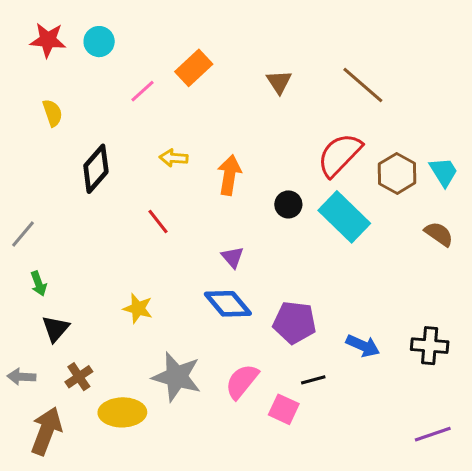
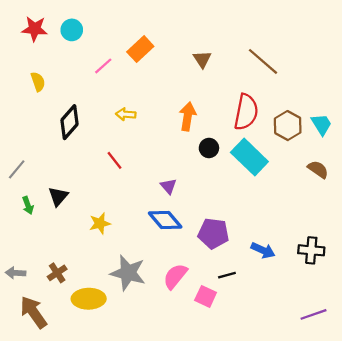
red semicircle: (340, 155) -> (246, 112), turned 147
orange arrow: (229, 175) -> (188, 117), moved
yellow star: (138, 308) -> (100, 223), turned -30
black triangle: (56, 329) -> (58, 196), moved
brown arrow: (46, 431) -> (34, 312), turned -56

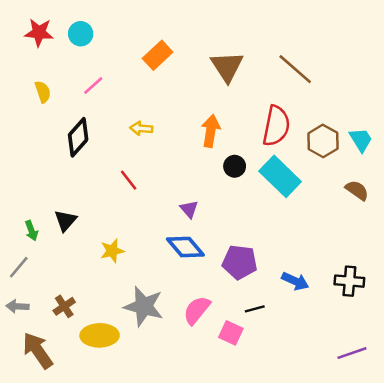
brown triangle: (202, 59) -> (227, 67), size x1.6
pink line: (103, 66) -> (93, 85), moved
gray line: (17, 169) -> (19, 267), moved

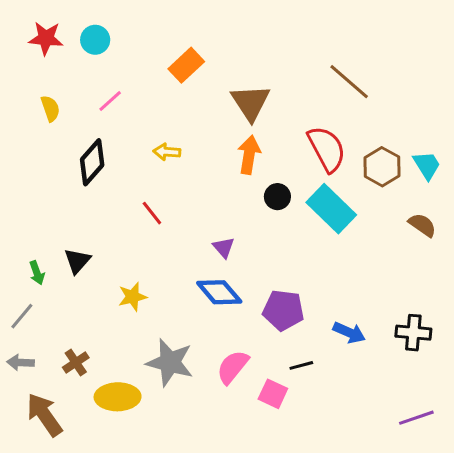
brown triangle: (227, 67) -> (251, 102), moved
red semicircle: (276, 126) -> (327, 149), turned -39

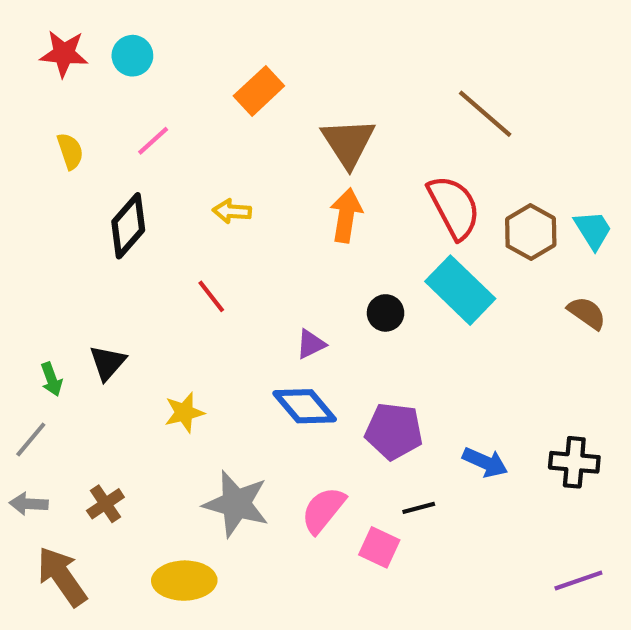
black circle: (277, 197) -> (386, 313), moved
purple triangle: (224, 247) -> (311, 344), turned 45
yellow ellipse: (118, 397) -> (184, 581), moved

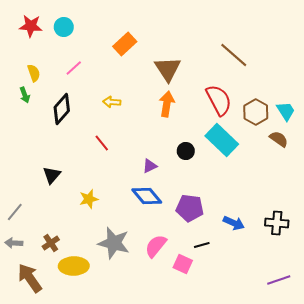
brown semicircle: (587, 313) -> (279, 139), moved
green arrow: (52, 379) -> (25, 95), moved
yellow ellipse: (184, 581) -> (74, 266), moved

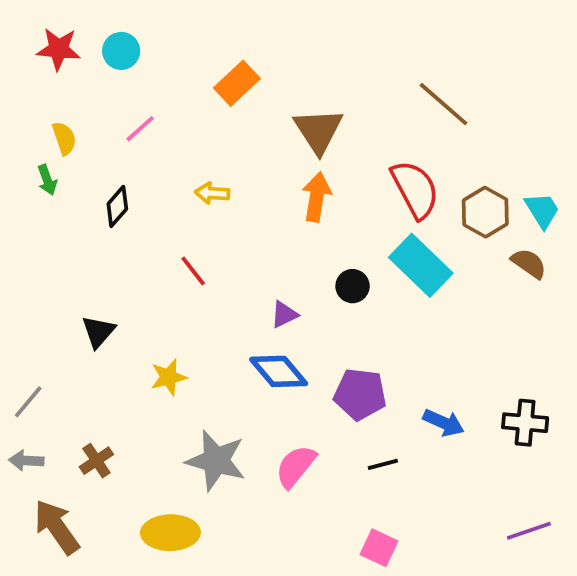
black diamond: (62, 109) -> (117, 206), size x0.7
pink square: (183, 264) -> (379, 548), moved
yellow ellipse: (74, 266) -> (170, 533), moved

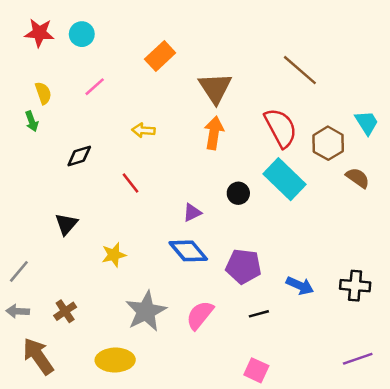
black diamond: (117, 206) -> (79, 156), moved, turned 32
cyan trapezoid: (542, 210) -> (367, 123), moved
gray star: (216, 461) -> (146, 311), turned 30

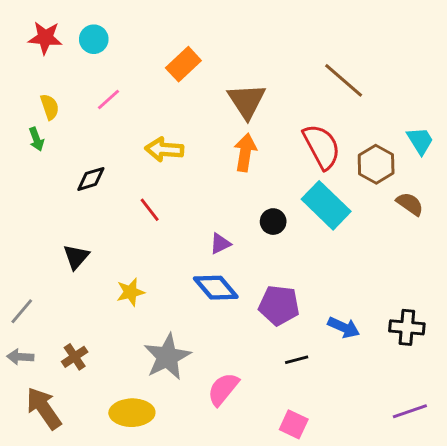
yellow arrow: (143, 130) -> (164, 149), size x1.4
pink semicircle: (200, 315) -> (223, 389), moved

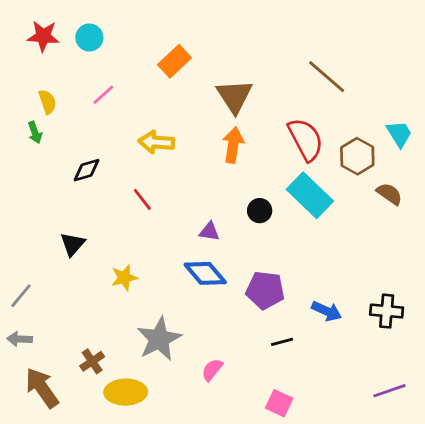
purple triangle: (220, 244) -> (209, 232), turned 35
brown cross: (75, 357) -> (92, 361), moved
pink semicircle: (223, 389) -> (212, 370), size x0.7

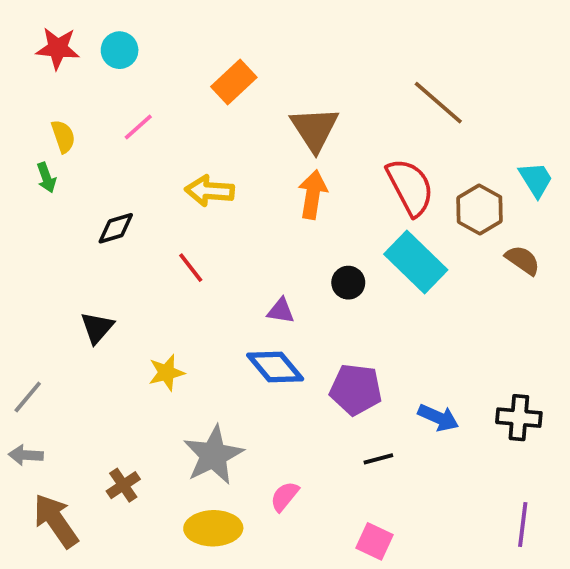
purple line: (389, 391) -> (523, 524), turned -64
yellow ellipse: (126, 392) -> (213, 528), moved

